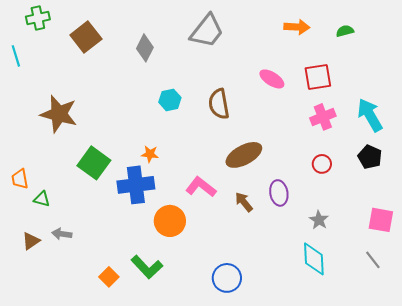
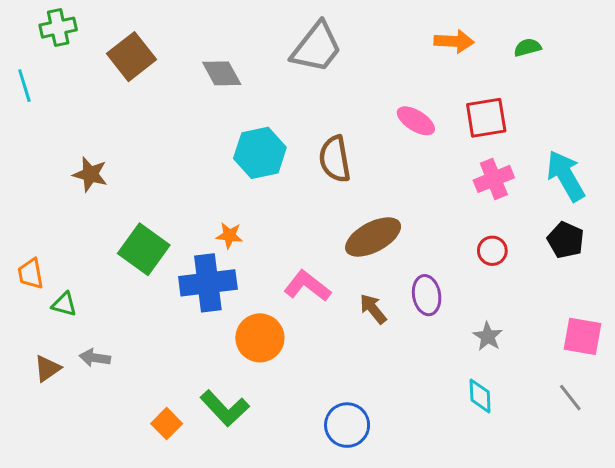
gray diamond: (145, 48) -> (222, 73), turned -56
cyan hexagon: (170, 100) -> (260, 153), size x1.5
brown star: (59, 114) -> (90, 174), size x0.6
cyan diamond: (314, 259) -> (480, 396), size x0.7

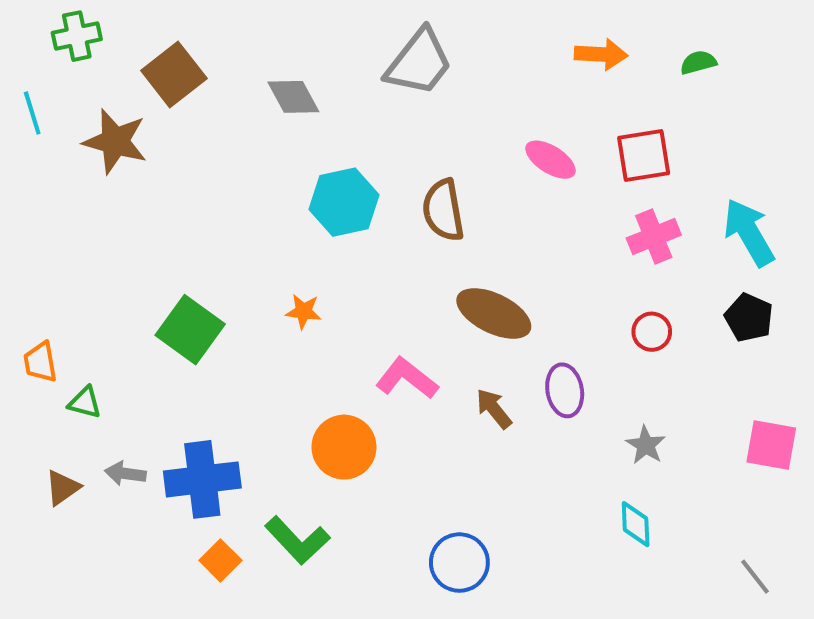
brown star: (90, 174) -> (115, 141), moved, size x1.4
brown ellipse: (373, 237) -> (494, 313), turned 54
blue cross: (208, 283) -> (202, 479), moved
gray line: (570, 398) -> (755, 577), moved

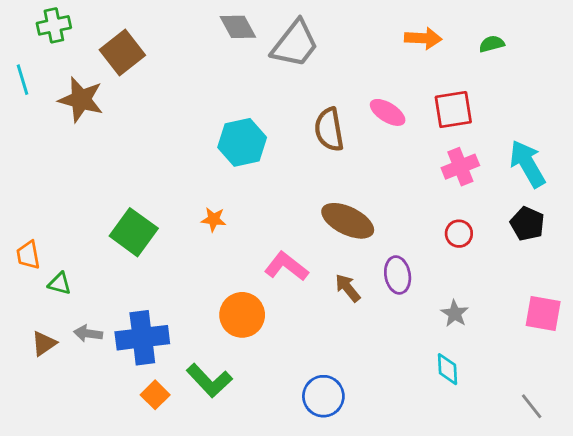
gray diamond: (293, 97) -> (238, 27), moved
brown semicircle: (443, 210) -> (329, 130), moved

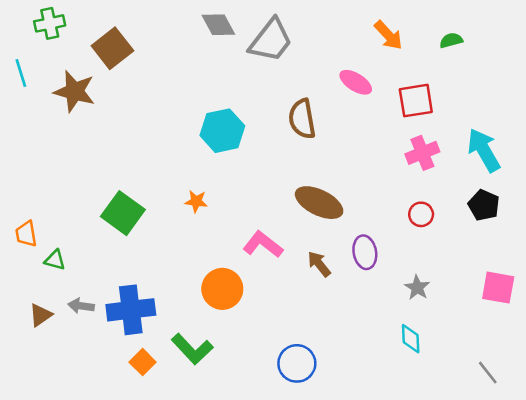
orange arrow: (423, 38) -> (388, 35), turned 44
pink ellipse: (388, 112) -> (356, 82), moved

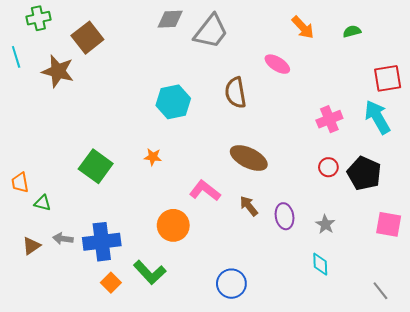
gray diamond: (218, 25) -> (170, 19), turned -64
red square: (416, 101) -> (388, 78), moved
black pentagon: (484, 205) -> (364, 173), moved, size x1.4
purple ellipse: (365, 252) -> (285, 216), moved

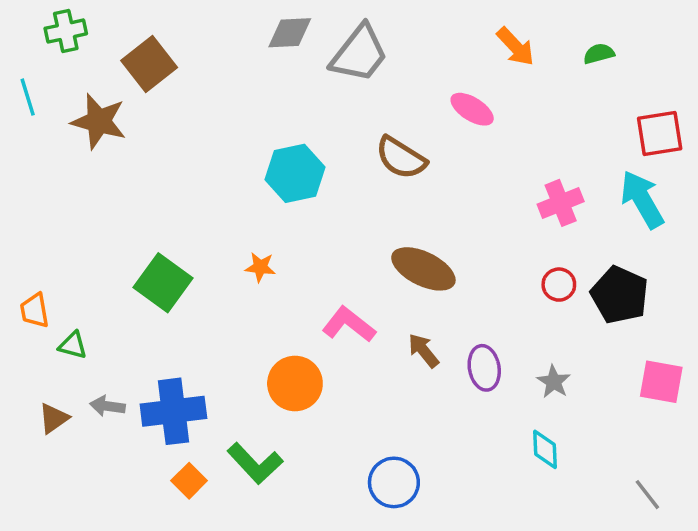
brown semicircle: (236, 93) -> (401, 158), turned -48

